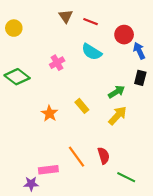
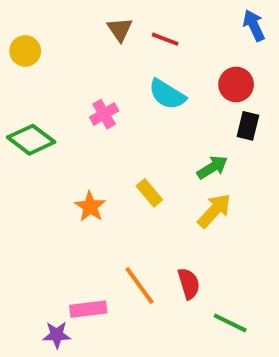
red circle: (124, 35) -> (236, 84), moved
blue arrow: (139, 51) -> (254, 25), moved
black rectangle: (140, 78) -> (248, 126), moved

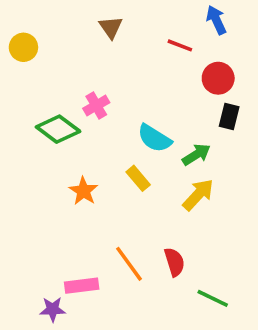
blue arrow: (254, 25) -> (216, 20), moved
red line: (165, 39) -> (180, 45), moved
cyan semicircle: (167, 94) -> (154, 138), moved
green diamond: (31, 140) -> (58, 129), moved

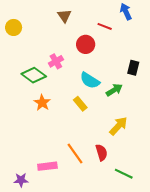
red circle: (218, 78) -> (86, 44), moved
orange star: (84, 191) -> (42, 103), moved
yellow arrow: (198, 195) -> (118, 126), moved
purple star: (53, 309) -> (21, 180), moved

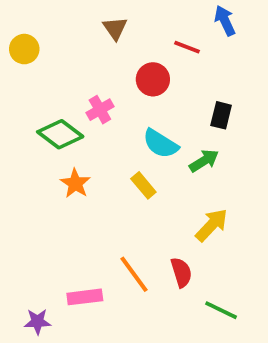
black rectangle: (133, 68) -> (221, 115), moved

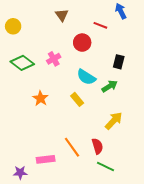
green diamond: (60, 134) -> (22, 63), moved
green line: (221, 310) -> (106, 166), moved

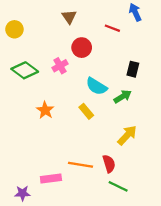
red circle: (82, 43) -> (82, 48), moved
orange line: (72, 147) -> (80, 165), turned -45

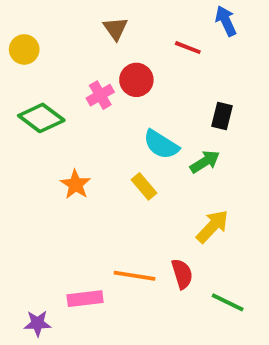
pink cross: (60, 66) -> (100, 95), moved
green line: (118, 186) -> (228, 302), moved

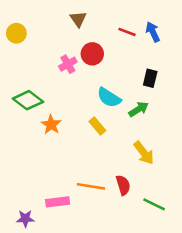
blue arrow: (226, 21) -> (153, 32), moved
green diamond: (41, 118) -> (28, 100), moved
yellow arrow: (212, 226) -> (144, 153), turned 100

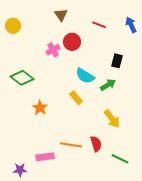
blue arrow: (153, 32) -> (131, 25), moved
orange star: (51, 125) -> (40, 108), moved

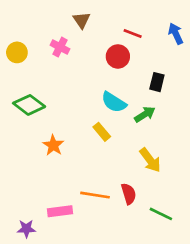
yellow circle: (13, 26) -> (17, 52), moved
red circle: (72, 42) -> (118, 56), moved
pink cross: (53, 50) -> (60, 47), moved, turned -32

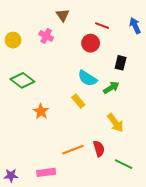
orange line: (95, 195) -> (73, 150), turned -30
pink rectangle: (60, 211) -> (46, 172), moved
purple star: (26, 229) -> (11, 175), moved

